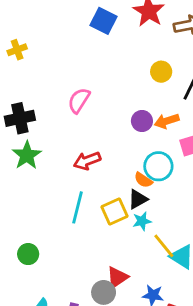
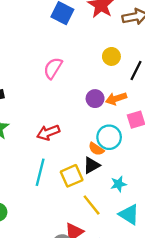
pink semicircle: (79, 100) -> (53, 68), moved
cyan star: (142, 221) -> (118, 184), moved
yellow line: (164, 246) -> (92, 205), moved

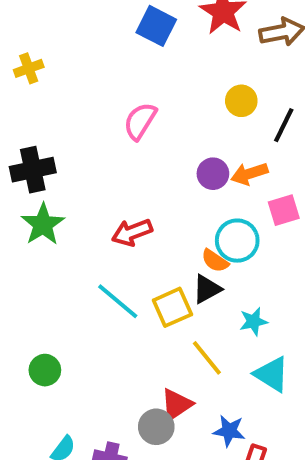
cyan line: (40, 172) -> (118, 301), turned -64

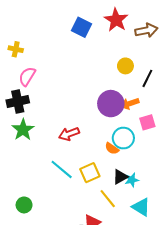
yellow cross: (29, 68) -> (16, 49), turned 32
pink semicircle: (140, 121) -> (27, 76), moved
purple circle: (213, 174) -> (111, 104), size x1.6
black triangle: (207, 289) -> (120, 177), moved

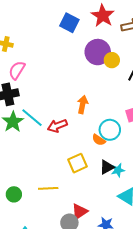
purple circle: (111, 104) -> (98, 52), moved
orange arrow: (130, 104) -> (83, 105), moved, turned 120
cyan line: (62, 169) -> (32, 118), moved
yellow line: (108, 199) -> (48, 188), moved, turned -54

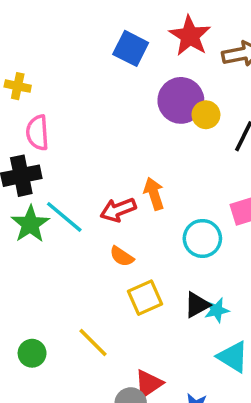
pink semicircle: (17, 70) -> (37, 133), turned -36
orange arrow: (83, 105) -> (154, 194), turned -30
red arrow: (57, 126) -> (118, 210), moved
orange semicircle: (99, 140) -> (122, 256), moved
yellow line: (48, 188) -> (93, 342), turned 48

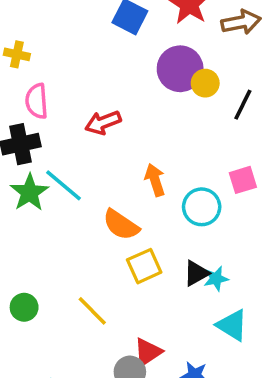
orange arrow: (154, 194) -> (155, 180), moved
red arrow: (118, 210) -> (103, 123), moved
orange semicircle: (122, 256) -> (121, 225), size x1.5
green circle: (32, 353) -> (24, 307), moved

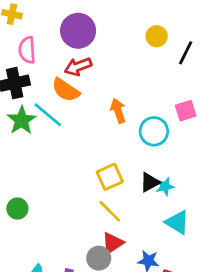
purple circle: (180, 69) -> (78, 31), moved
orange semicircle: (121, 225) -> (66, 90), moved
yellow line: (92, 311) -> (110, 211), moved

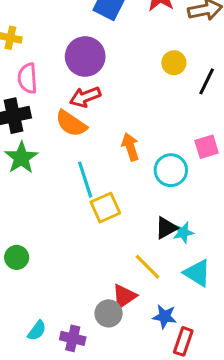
cyan line: (48, 115) -> (85, 180), moved, turned 32
yellow square: (110, 177) -> (105, 208), moved
yellow line: (110, 211) -> (147, 267), moved

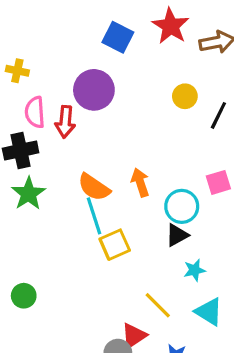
red arrow: (85, 97) -> (65, 122), moved, turned -64
orange semicircle: (71, 123) -> (94, 187), moved
black triangle: (166, 228) -> (177, 235), moved

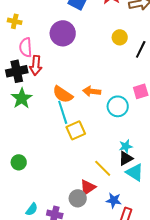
red arrow: (65, 122) -> (36, 65), moved
orange arrow: (140, 182) -> (92, 91), turned -66
black triangle: (177, 235) -> (126, 158), moved

